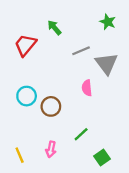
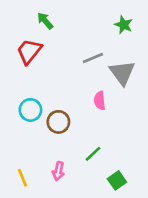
green arrow: (54, 28) -> (45, 21), moved

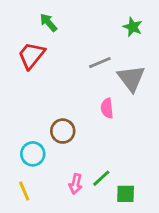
cyan circle: (30, 110) -> (33, 154), moved
green line: (93, 154) -> (101, 178), moved
pink arrow: (58, 171) -> (76, 184), moved
green square: (117, 180) -> (126, 194), turned 36

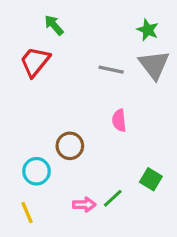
gray line: (100, 63) -> (111, 70), turned 35
gray triangle: (131, 78) -> (154, 65), moved
pink arrow: (76, 184) -> (84, 205), turned -102
green square: (126, 194) -> (151, 179), moved, turned 30

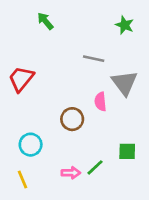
red trapezoid: (35, 62) -> (21, 79), moved
gray triangle: (154, 65) -> (125, 83), moved
brown circle: (70, 146) -> (72, 119), moved
green square: (151, 179) -> (127, 151), turned -30

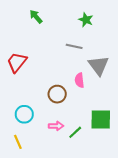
green star: (125, 25) -> (86, 20), moved
green square: (127, 151) -> (101, 120), size x1.5
pink arrow: (71, 173) -> (56, 126), moved

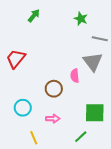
green arrow: (36, 17) -> (34, 16), turned 80
gray line: (74, 46) -> (100, 39), moved
green line: (75, 132) -> (81, 137), moved
yellow line: (18, 142) -> (34, 138), moved

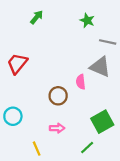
gray triangle: (93, 62) -> (100, 67), turned -30
cyan circle: (23, 108) -> (13, 116), moved
green square: (95, 113) -> (102, 122), turned -30

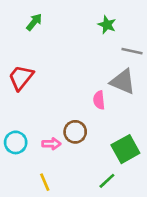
green arrow: (37, 17) -> (34, 22), moved
brown circle: (58, 96) -> (75, 132), moved
pink arrow: (57, 128) -> (51, 144), moved

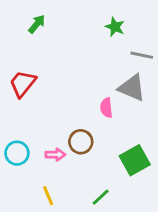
green line: (107, 181) -> (101, 197), moved

